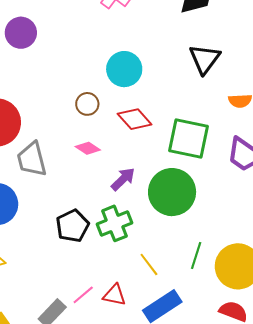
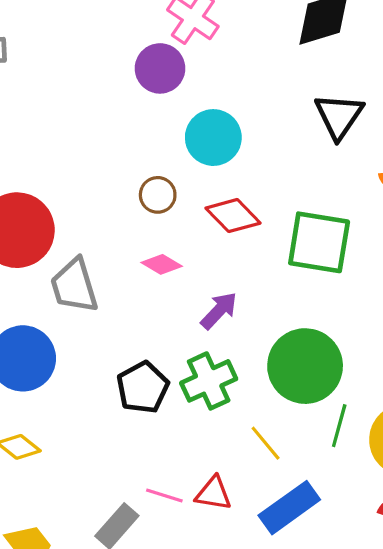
purple circle: (21, 33) -> (160, 68), moved
green circle: (172, 192) -> (305, 366), moved
pink line: (83, 295) -> (164, 495), turned 60

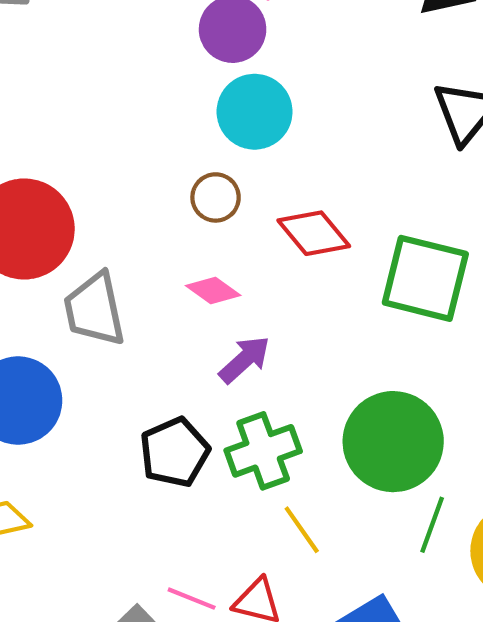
cyan circle: (213, 138) -> (255, 112), moved
purple arrow: (219, 311) -> (245, 360), moved
yellow line: (266, 443) -> (302, 530), moved

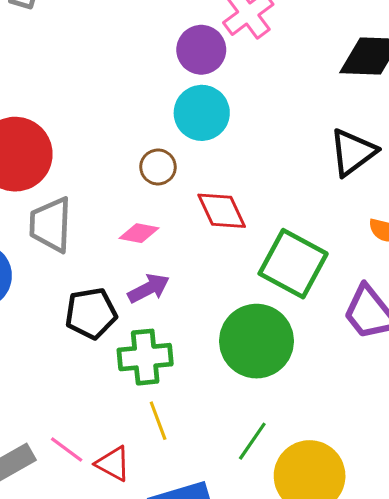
pink diamond: (213, 291) -> (139, 233), turned -39
green circle: (393, 442) -> (256, 341), moved
black pentagon: (175, 452) -> (91, 313), moved

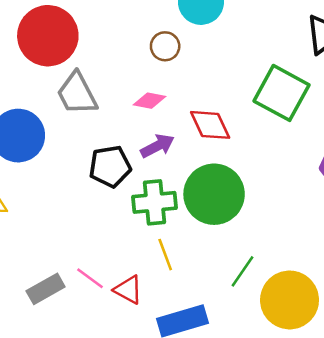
red diamond: (222, 211) -> (210, 125), moved
gray trapezoid: (51, 225) -> (77, 94), turned -30
green square: (293, 264) -> (281, 93), moved
green circle: (256, 341) -> (214, 194), moved

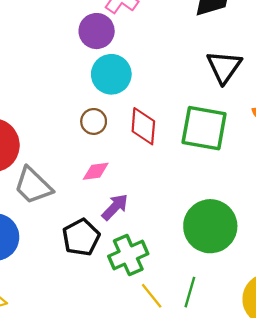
red diamond: (210, 125) -> (143, 126), moved, turned 48
green circle: (214, 194) -> (210, 226), moved
green line: (243, 271) -> (190, 292), moved

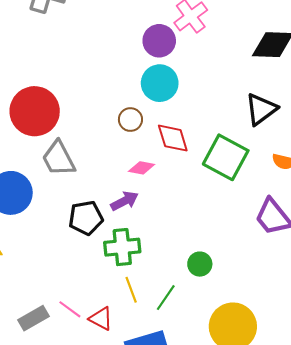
red diamond: (143, 126) -> (173, 138), turned -40
pink diamond: (96, 171) -> (142, 168), moved
green circle: (210, 226) -> (200, 264), moved, size x0.5

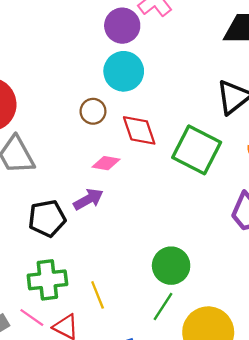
green cross: (122, 247) -> (47, 280), moved
green circle: (200, 264) -> (171, 266), size x1.4
green line: (166, 298) -> (163, 307), moved

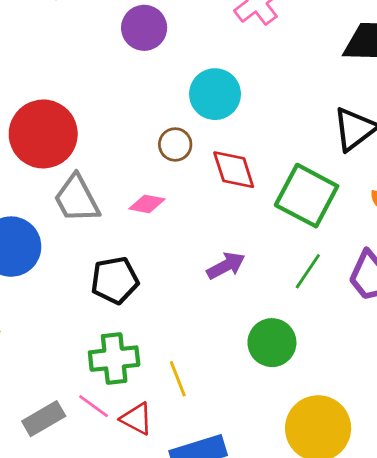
purple circle: (122, 26) -> (144, 28), moved
pink diamond: (106, 163) -> (147, 204), moved
purple arrow: (88, 199) -> (226, 266), moved
green line: (163, 307) -> (308, 271), moved

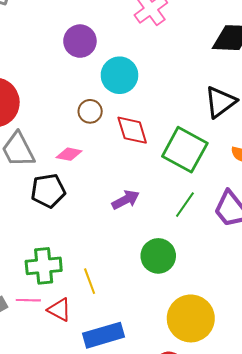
purple circle: (144, 28) -> (80, 41), moved
black pentagon: (115, 280) -> (48, 191), moved
pink line: (94, 406) -> (28, 300), turned -35

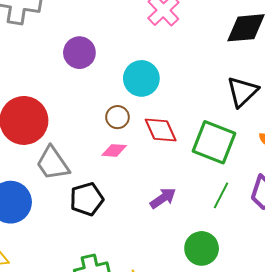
purple circle: (80, 41) -> (79, 53), moved
pink diamond: (69, 154) -> (114, 150), moved

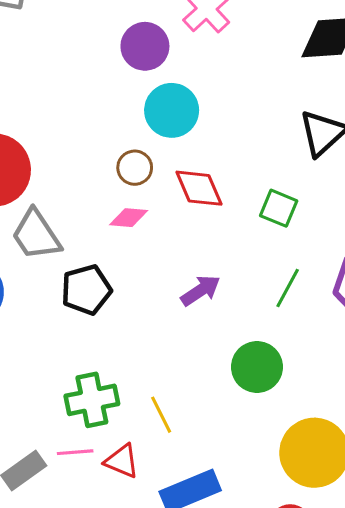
purple circle: (79, 53) -> (145, 46), moved
green square: (214, 142) -> (279, 208), size x0.6

